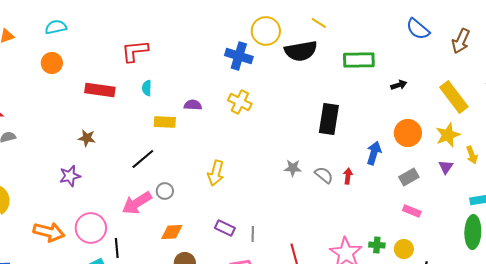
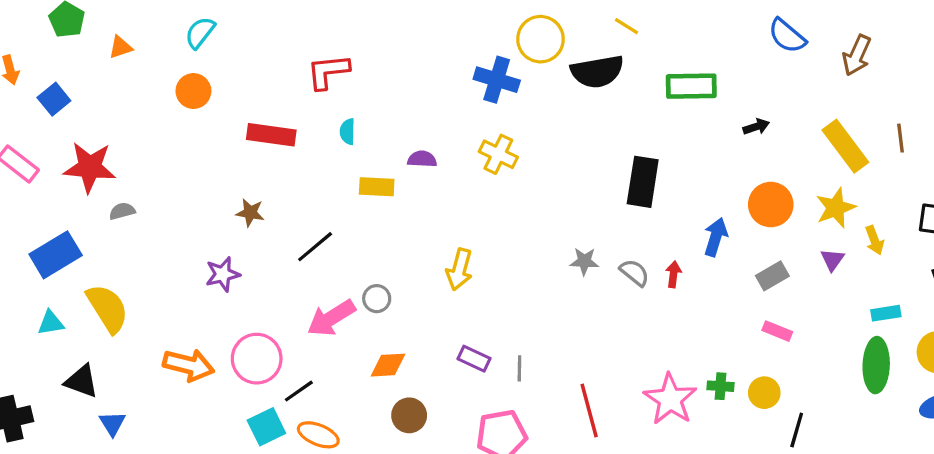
cyan semicircle: (56, 27) -> (200, 33), turned -40
black line: (143, 159) -> (315, 247), moved
black line: (117, 248) -> (299, 391), turned 60

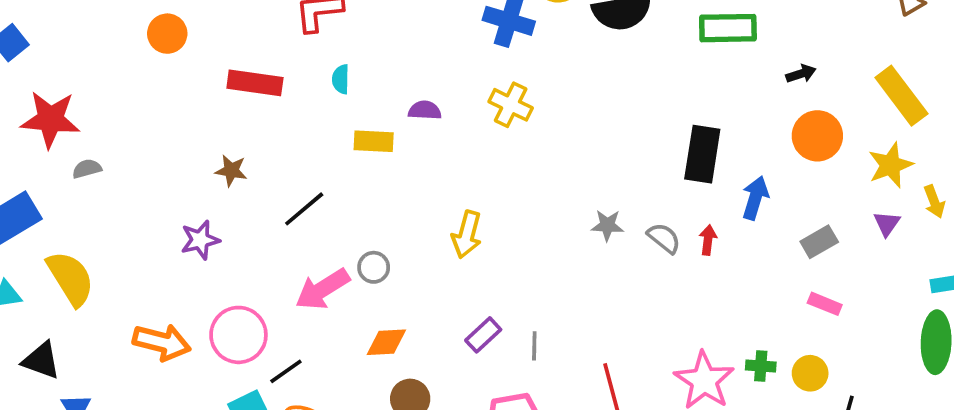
black rectangle: (643, 182) -> (702, 154), moved
orange circle: (771, 205) -> (817, 136), moved
purple rectangle: (474, 359) -> (483, 335), turned -68

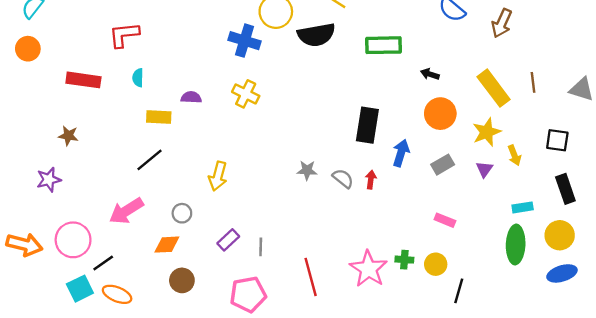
black arrow: (801, 74) -> (430, 74), turned -144
black line: (304, 209) -> (150, 160), moved
gray rectangle: (819, 242) -> (443, 165), moved
gray circle: (374, 267) -> (182, 213), moved

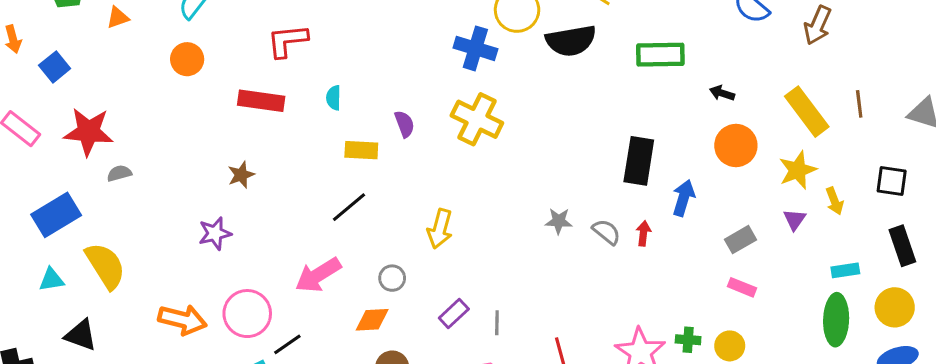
red L-shape: (124, 35) -> (287, 41), moved
yellow cross: (246, 94) -> (477, 119), size x1.4
purple semicircle: (191, 97) -> (404, 124), turned 66
brown star: (68, 136) -> (241, 175), turned -30
gray rectangle: (443, 165) -> (741, 240), moved

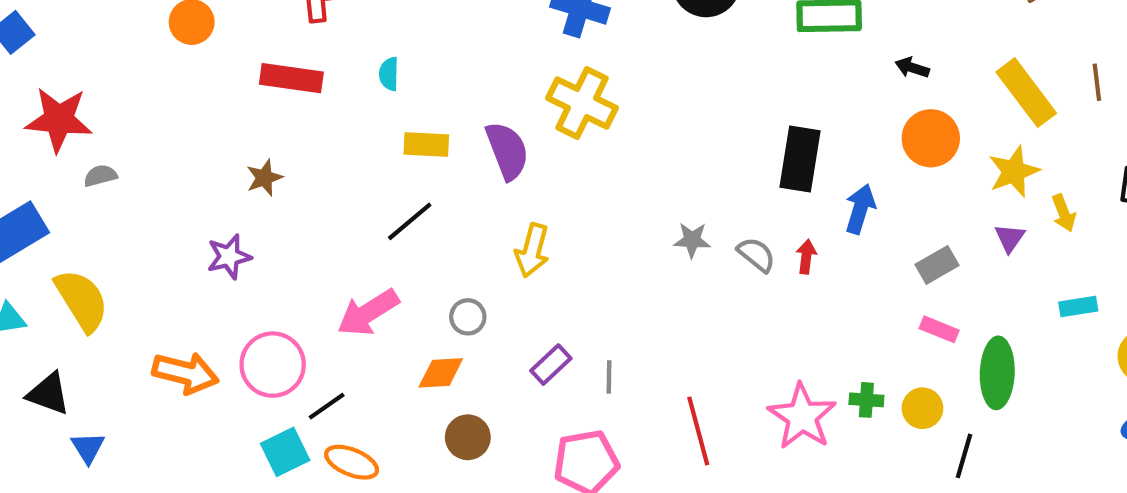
purple semicircle: (404, 124) -> (507, 151), moved, size x1.6
green ellipse: (836, 320) -> (997, 373), moved

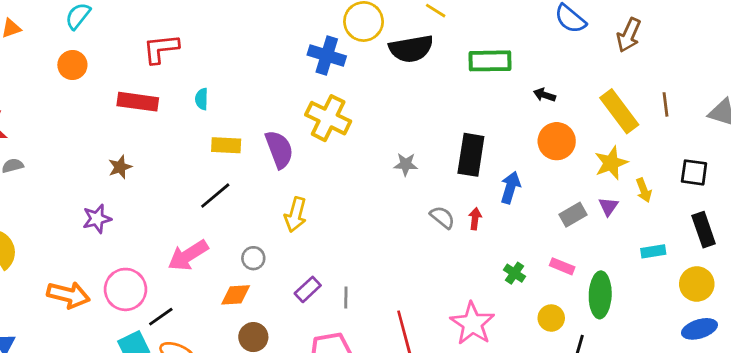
gray star: (692, 240) -> (406, 164), moved
gray rectangle: (937, 265) -> (573, 215), moved
green cross: (866, 400) -> (514, 273), moved, turned 30

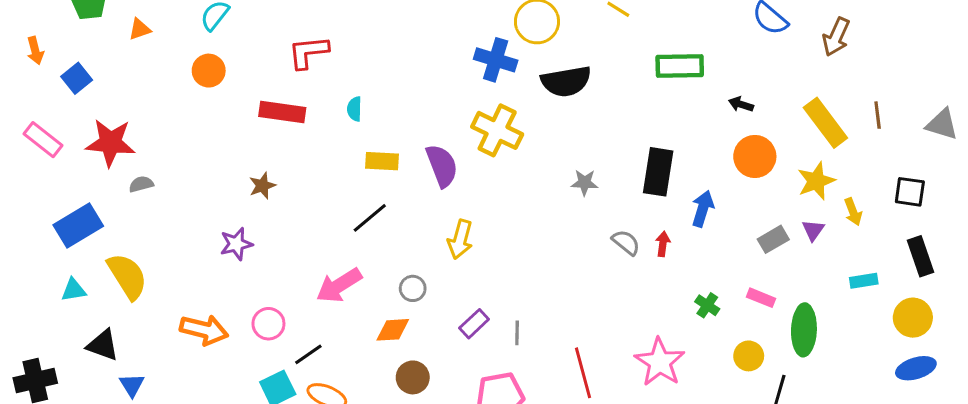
black semicircle: (411, 49) -> (566, 81), moved
pink circle: (125, 289) -> (268, 324), size x0.7

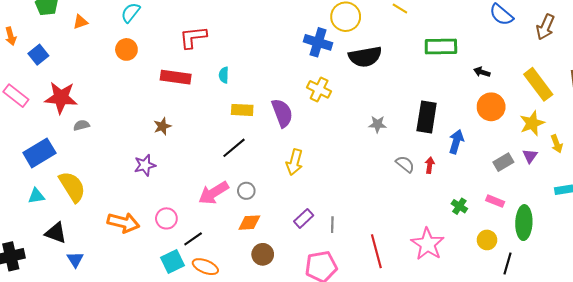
yellow cross: (497, 130) -> (319, 89), size x0.7
gray circle: (413, 288) -> (246, 191), moved

